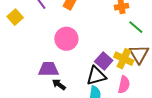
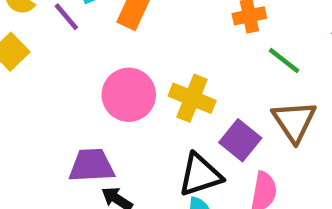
yellow cross: (124, 59) -> (192, 98), moved
purple square: (104, 61) -> (240, 140), moved

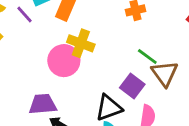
green line: (284, 60) -> (147, 57), moved
yellow cross: (192, 98) -> (81, 43), moved

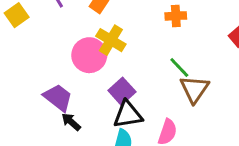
purple square: (132, 86) -> (122, 91), moved
purple trapezoid: (43, 104) -> (58, 97), turned 32

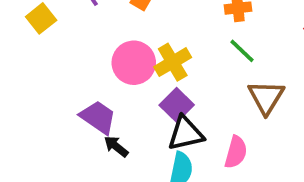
yellow cross: (111, 40) -> (173, 62), moved, turned 32
green line: (179, 68) -> (242, 51), moved

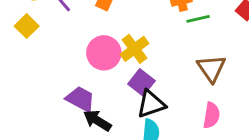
green line: (242, 51) -> (198, 19), moved, turned -50
black arrow: (116, 146) -> (97, 121), size x1.4
pink semicircle: (236, 152) -> (212, 115), moved

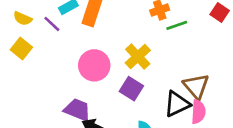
yellow cross: (135, 49) -> (138, 57), moved
brown triangle: (211, 68) -> (196, 86), moved
black triangle: (151, 104) -> (177, 104), moved

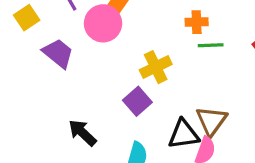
pink circle: (94, 65) -> (103, 23), moved
purple trapezoid: (77, 110) -> (58, 53), moved

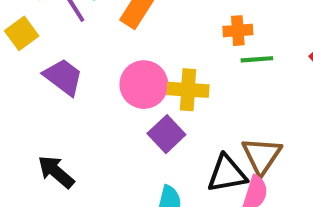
pink circle: (103, 23) -> (144, 85), moved
yellow cross: (156, 67) -> (188, 90), turned 32
black arrow: (82, 133) -> (56, 172), moved

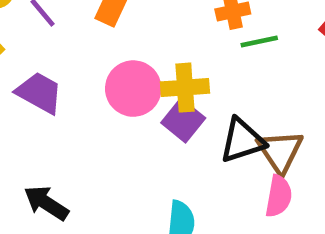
purple square: (166, 134) -> (183, 120), moved
black triangle: (227, 174) -> (242, 140), moved

